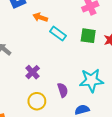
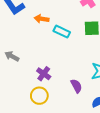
yellow circle: (37, 101) -> (39, 96), moved

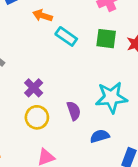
yellow circle: (39, 96) -> (37, 117), moved

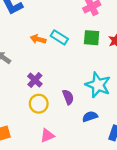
orange arrow: (42, 16) -> (38, 39), moved
cyan star: (111, 97) -> (98, 85), turned 30

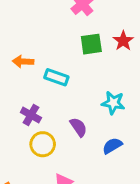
cyan rectangle: (59, 37) -> (56, 77), moved
cyan star: (98, 85) -> (113, 103), size x0.7

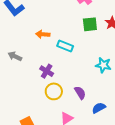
purple semicircle: (78, 127) -> (80, 93), moved
blue semicircle: (112, 146) -> (99, 108), moved

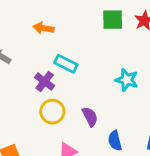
cyan rectangle: (65, 46) -> (66, 64), moved
blue semicircle: (99, 108) -> (115, 141), turned -80

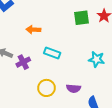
purple cross: (45, 81) -> (23, 62), moved, turned 32
purple semicircle: (90, 117) -> (74, 88), turned 128

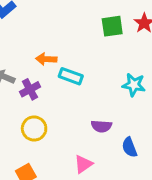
orange arrow: (33, 30) -> (46, 59), moved
yellow circle: (47, 88) -> (34, 128), moved

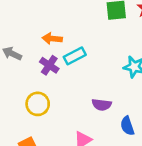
cyan rectangle: (71, 76) -> (75, 56), turned -50
purple cross: (30, 89) -> (49, 65), moved, turned -30

